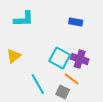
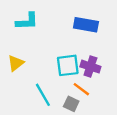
blue rectangle: (76, 22) -> (86, 25), size x1.5
cyan square: (60, 58) -> (68, 65), turned -35

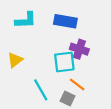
blue rectangle: (86, 25) -> (65, 21), moved
purple cross: (90, 67) -> (79, 49), moved

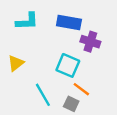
purple cross: (79, 49) -> (90, 42), moved
cyan square: (64, 62) -> (68, 65), turned 30

